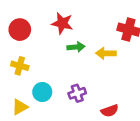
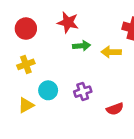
yellow cross: (20, 66) -> (26, 64), turned -35

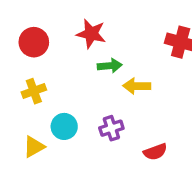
yellow arrow: (111, 52) -> (137, 86), moved

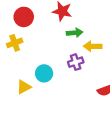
yellow cross: (34, 91) -> (15, 43), moved
purple cross: (111, 128) -> (76, 62), moved

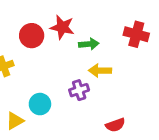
red circle: (24, 17) -> (32, 36), moved
green arrow: (75, 33) -> (89, 44), moved

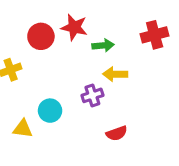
red cross: (136, 34) -> (155, 35), turned -30
yellow triangle: (15, 121) -> (23, 129), turned 36
red semicircle: (115, 125) -> (117, 133), moved

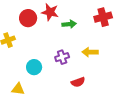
yellow arrow: (115, 74) -> (90, 52), moved
yellow triangle: (23, 129) -> (18, 89), moved

